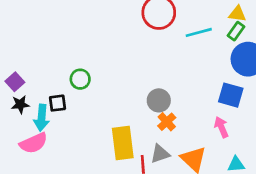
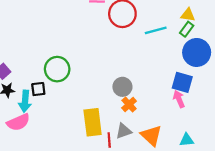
green circle: (80, 79) -> (57, 69), size x1.5
pink arrow: (221, 127) -> (179, 99), moved

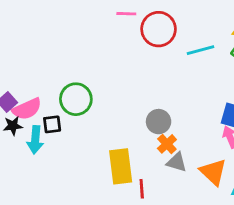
pink semicircle: (18, 122) -> (27, 109), moved
gray triangle: (124, 131) -> (177, 162), moved, turned 35
orange triangle: (151, 136) -> (213, 172), moved

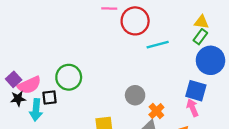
cyan line: (201, 50) -> (158, 45), moved
orange cross: (167, 144) -> (156, 111), moved

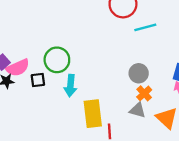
gray circle: (135, 95) -> (139, 73), moved
cyan arrow: (36, 110) -> (70, 86), moved

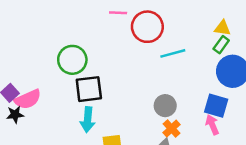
green circle: (57, 60) -> (72, 60), moved
black square: (38, 80) -> (89, 89), moved, size x1.6

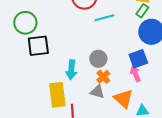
blue square: (216, 106) -> (138, 59), turned -36
cyan arrow: (88, 120) -> (71, 70), moved

